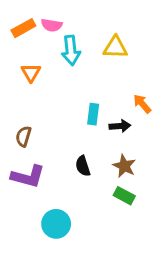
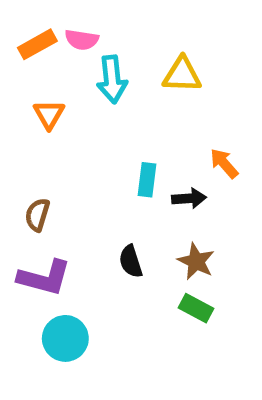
cyan circle: (56, 224) -> (65, 338), moved

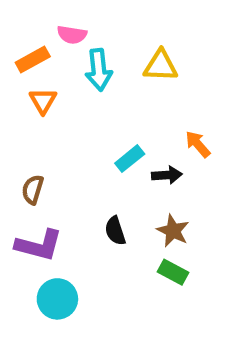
orange rectangle: (37, 44) -> (33, 59), moved
cyan rectangle: (147, 180) -> (130, 159), turned 44

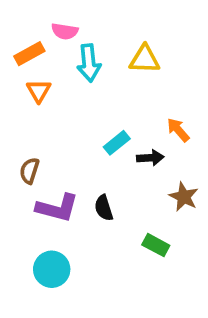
brown star: (173, 231) -> (184, 197), moved
purple L-shape: (39, 245) -> (57, 208), moved

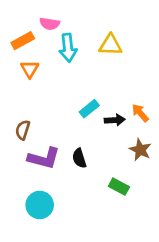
orange arrow: (178, 130) -> (140, 113), moved

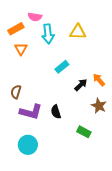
cyan rectangle: (89, 109) -> (62, 67), moved
black arrow: (115, 120) -> (81, 85), turned -40

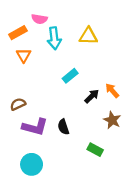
brown semicircle: (16, 92) -> (18, 104), turned 48

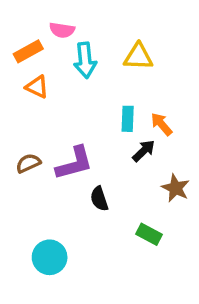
orange triangle: (24, 55) -> (37, 87), turned -35
cyan rectangle: (70, 76) -> (128, 119), moved, turned -49
orange arrow: (112, 91) -> (161, 124), moved
purple L-shape: (35, 127) -> (74, 163), moved, turned -30

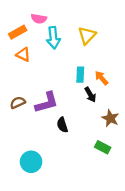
yellow triangle: (138, 57) -> (87, 35), turned -48
black arrow: (144, 151) -> (90, 95), turned 104
green rectangle: (149, 234) -> (103, 147), moved

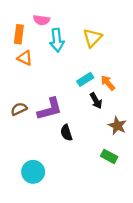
orange rectangle: (18, 32) -> (19, 34), turned -54
cyan rectangle: (80, 75) -> (85, 79), turned 56

